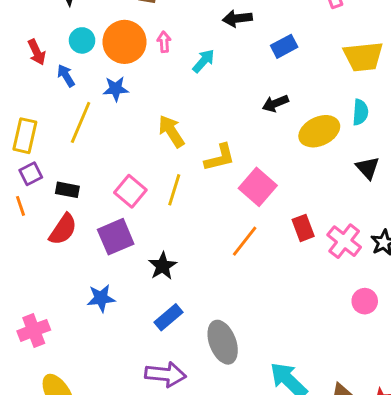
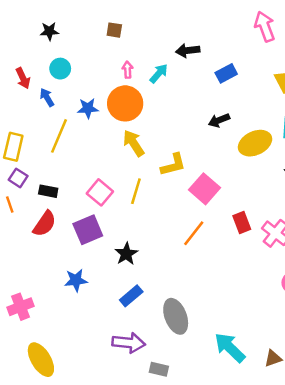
orange circle: (124, 42) -> (125, 103), moved
cyan arrow: (204, 61) -> (159, 73), moved
purple square: (31, 174) -> (18, 178), turned -30

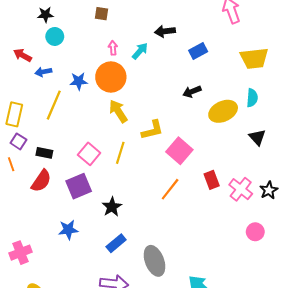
cyan circle: (60, 69) -> (55, 36), moved
red arrow: (23, 78) -> (23, 55), turned 144
blue arrow: (47, 97) -> (43, 72), turned -70

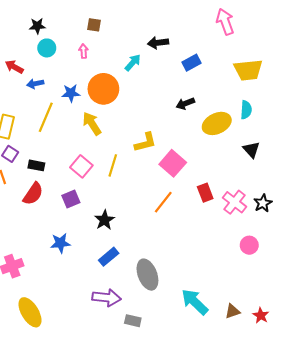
pink arrow: (113, 48) -> (83, 51), moved
yellow arrow: (118, 111) -> (92, 123), moved
purple square: (79, 186) -> (71, 199), size x0.7

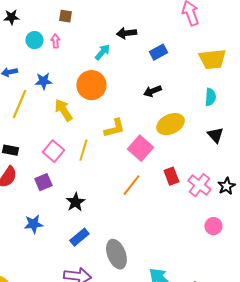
cyan circle: (47, 48) -> (34, 40), moved
orange circle: (103, 89) -> (91, 85), moved
yellow ellipse: (217, 123) -> (170, 124), moved

